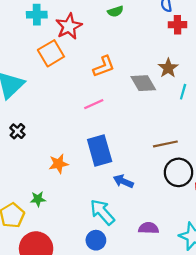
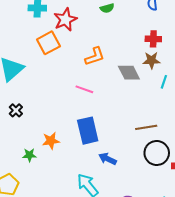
red cross: (178, 25) -> (153, 39), moved
brown star: (168, 68) -> (152, 60), turned 30
pink line: (94, 104) -> (84, 89), turned 42
green star: (38, 199) -> (29, 155), moved

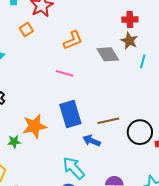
orange square: (48, 43) -> (26, 29), size x0.6
brown star: (152, 60) -> (129, 41), turned 30
brown line: (146, 127) -> (108, 121), moved
orange star: (51, 141) -> (35, 126), size x1.4

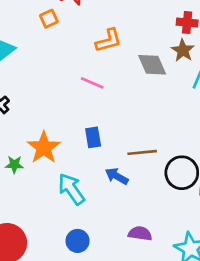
blue rectangle: (70, 114) -> (93, 137), size x0.6
orange star: (35, 126) -> (44, 148), turned -30
cyan arrow: (74, 168) -> (71, 189), moved

